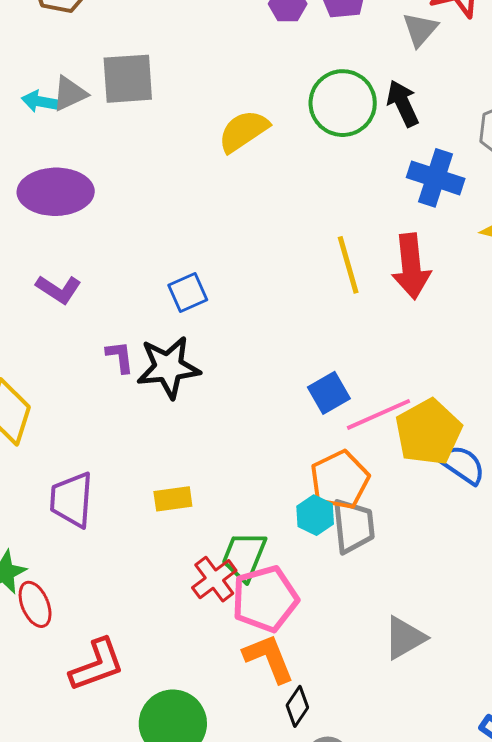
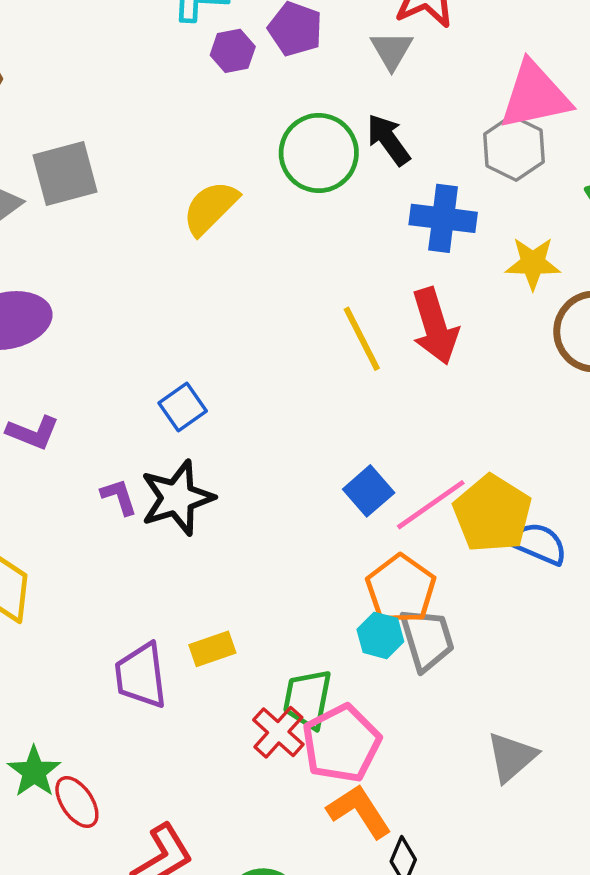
purple trapezoid: (72, 500) -> (141, 676), moved

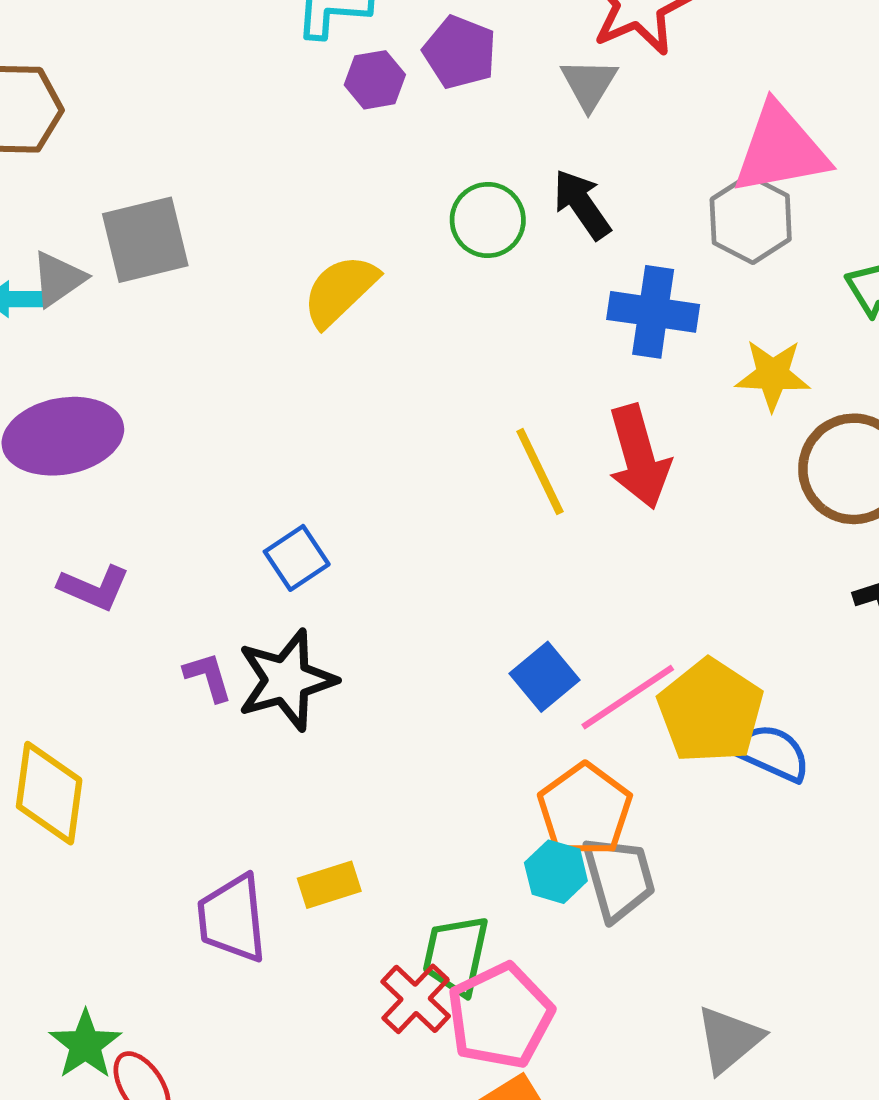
green circle: (319, 153) -> (488, 220), size x0.7

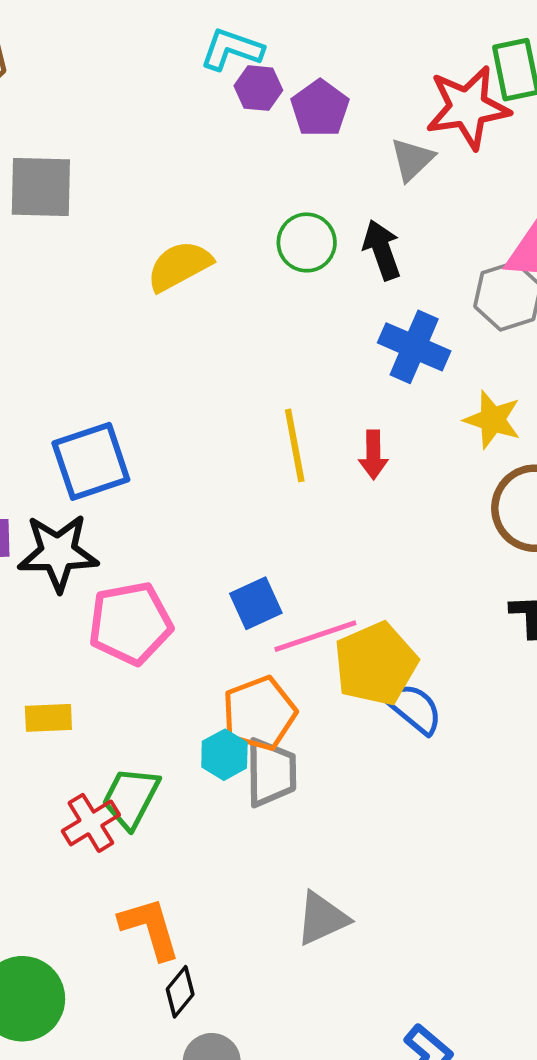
purple hexagon: (375, 80) -> (258, 88), moved
red arrow: (639, 457) -> (373, 455), size x0.6
blue square: (297, 558) -> (91, 461), size x1.6
pink pentagon: (500, 1016) -> (130, 623), moved

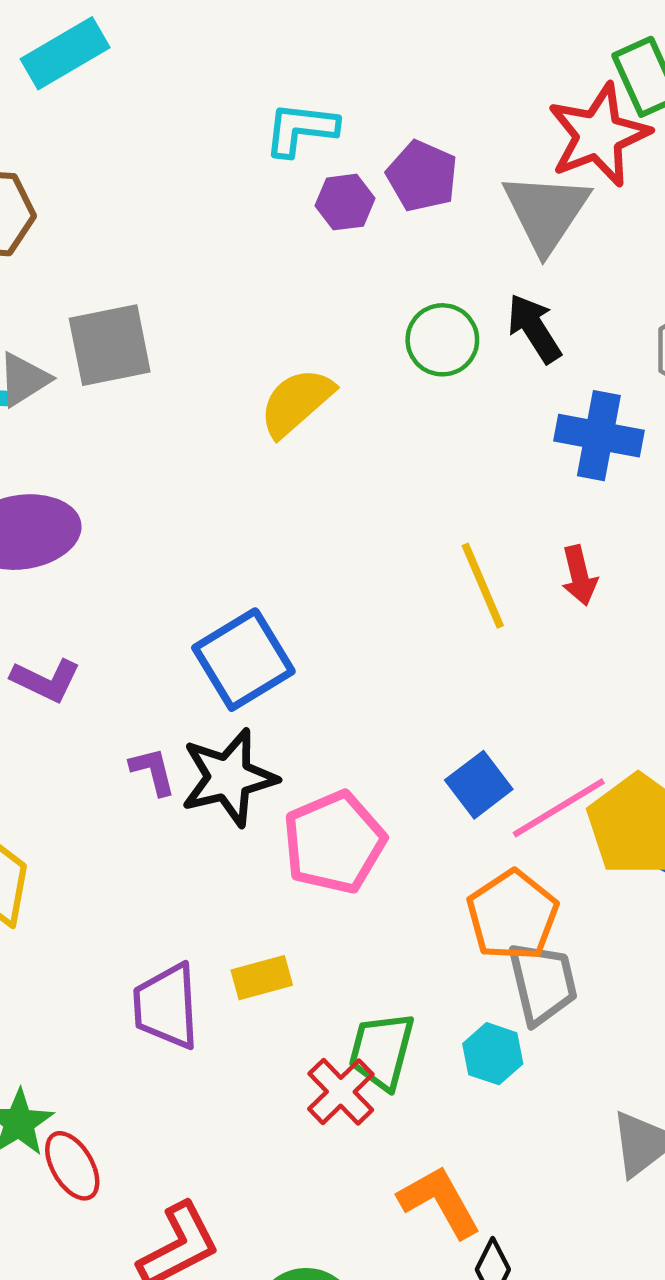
purple hexagon: (258, 88) -> (345, 202), moved
gray triangle: (412, 159) -> (546, 212), size x1.6
cyan hexagon: (224, 755) -> (493, 1054), moved

